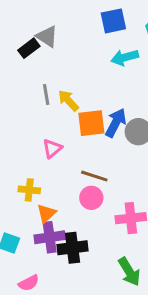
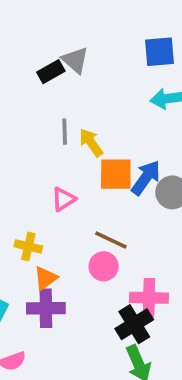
black cross: (73, 248) -> (134, 324), moved, turned -32

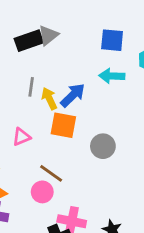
gray triangle: (75, 60) -> (48, 35), turned 30
black rectangle: (51, 72) -> (29, 41), size x1.4
blue arrow: (146, 178) -> (73, 95), moved

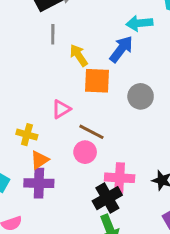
gray line: (31, 87) -> (53, 34), moved
blue arrow: (73, 95) -> (121, 49), moved
pink triangle: (21, 137) -> (61, 109), moved

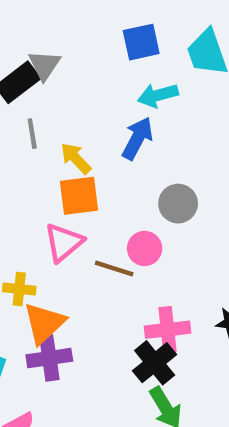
orange square: (97, 81) -> (79, 196), moved
pink triangle: (61, 109) -> (64, 242), size x1.4
pink circle: (85, 152) -> (145, 248), moved
orange triangle: (40, 160) -> (44, 323), size x1.5

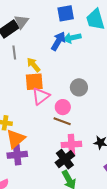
blue arrow: (137, 138) -> (58, 41), moved
pink triangle: (64, 242) -> (41, 96), moved
brown line: (114, 268) -> (62, 121), moved

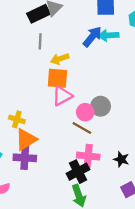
yellow arrow: (34, 65) -> (60, 59), turned -77
gray circle: (79, 87) -> (101, 106), moved

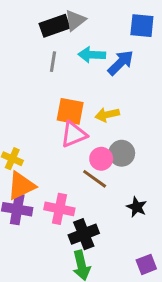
cyan arrow: (108, 35) -> (92, 55), moved
yellow arrow: (60, 59) -> (107, 115), moved
pink cross: (88, 156) -> (59, 209), moved
black star: (121, 159) -> (137, 207), moved

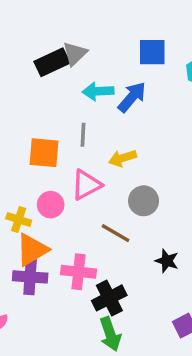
gray line: (53, 62) -> (83, 135), moved
orange square: (70, 111) -> (44, 153), moved
pink circle: (101, 159) -> (51, 205), moved

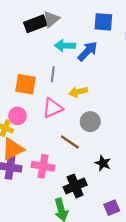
pink circle: (51, 205) -> (17, 116), moved
black cross: (109, 298) -> (75, 186), moved

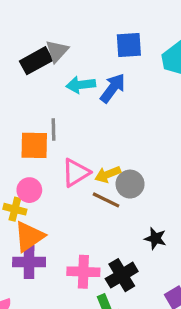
gray line: (53, 74) -> (54, 129), moved
yellow arrow: (78, 92) -> (108, 174), moved
brown line: (70, 142) -> (106, 200), moved
pink cross: (43, 166) -> (83, 272), moved

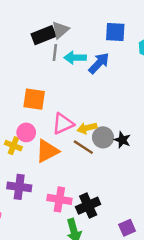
gray line: (54, 129) -> (55, 53), moved
orange triangle: (29, 236) -> (47, 151), moved
black star: (155, 238) -> (122, 140), moved

